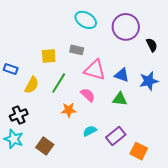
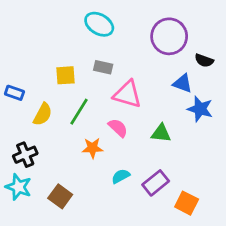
cyan ellipse: (86, 20) -> (99, 24), moved
black semicircle: (152, 45) -> (204, 61), turned 136
blue triangle: (122, 75) -> (183, 83), moved
blue star: (149, 81) -> (200, 109), turned 30

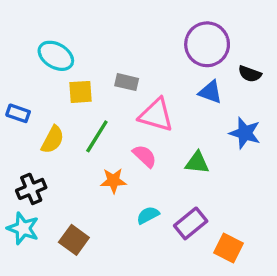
cyan ellipse: (99, 24) -> (56, 56), moved
blue triangle: (183, 83) -> (210, 92), moved

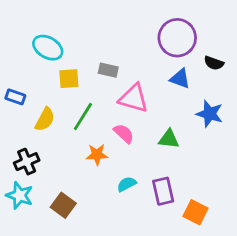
purple rectangle: (191, 223) -> (163, 191), turned -64

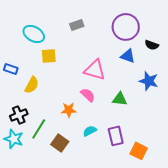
gray rectangle: (108, 70) -> (77, 25), moved, turned -32
green line: (83, 117) -> (39, 129), moved
brown square: (63, 205) -> (60, 143), moved

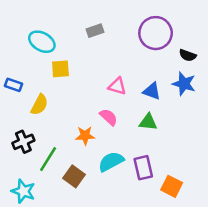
blue triangle: (128, 56) -> (152, 91), moved
pink triangle: (95, 70) -> (117, 86), size x0.7
blue star: (149, 81) -> (184, 84), moved
cyan semicircle: (90, 131) -> (111, 162), size x1.5
cyan star: (14, 139) -> (23, 191), moved

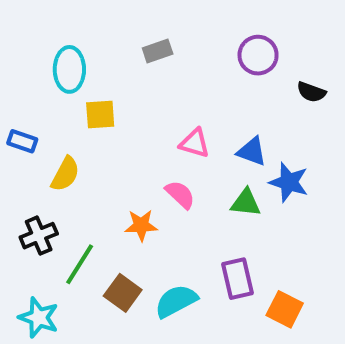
purple circle: (156, 33) -> (258, 55), size x0.7
cyan ellipse: (42, 42) -> (69, 69), turned 60
blue star: (184, 84) -> (289, 182), moved
cyan semicircle: (111, 162) -> (176, 301), moved

